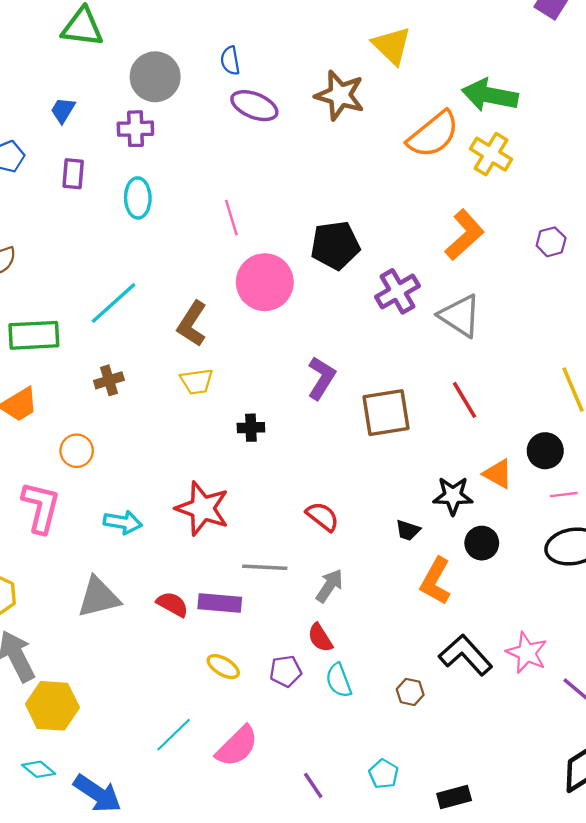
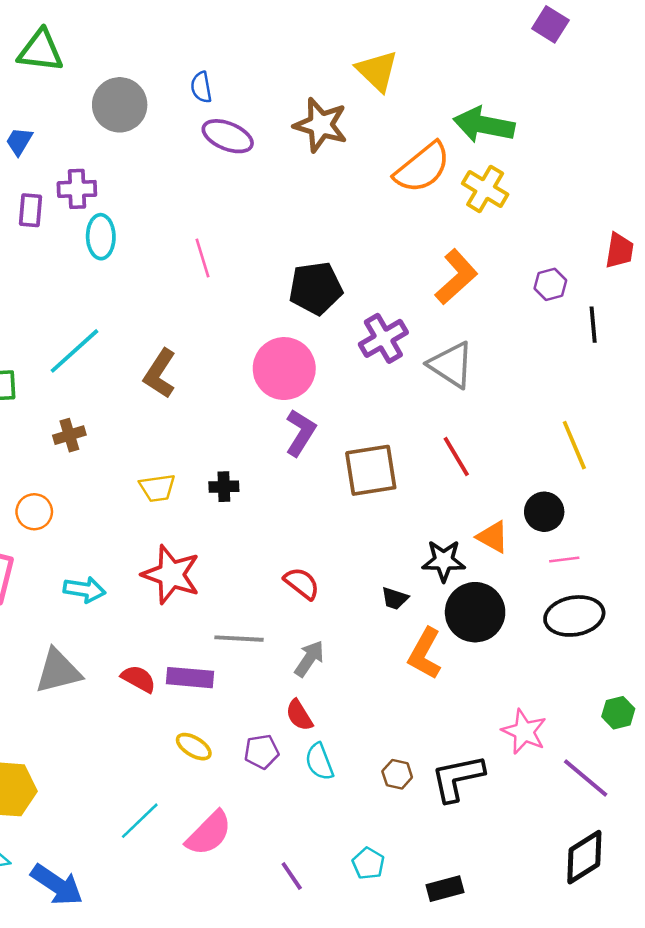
purple cross: (135, 129) -> (77, 189), moved
pink circle: (265, 282) -> (284, 369), moved
yellow trapezoid: (197, 381) -> (157, 488), moved
black circle: (482, 543) -> (475, 612), size x1.6
black L-shape: (466, 655) -> (458, 778), moved, turned -60

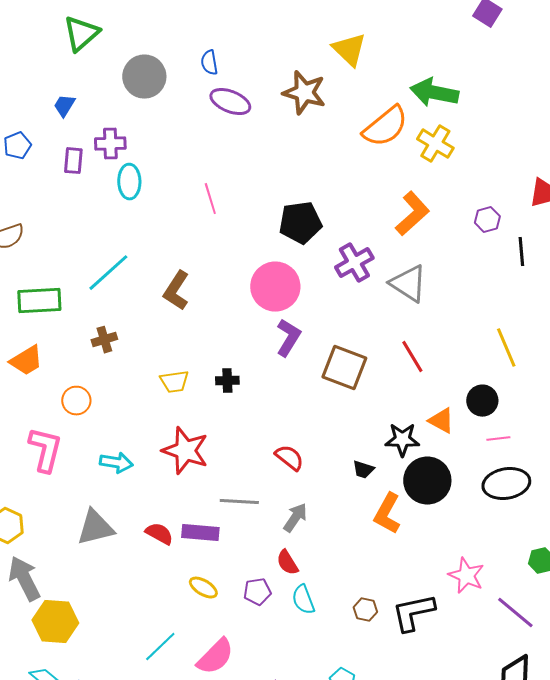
green triangle: (41, 51) -> (81, 34), turned -48
brown square: (371, 470) -> (344, 368), turned 30

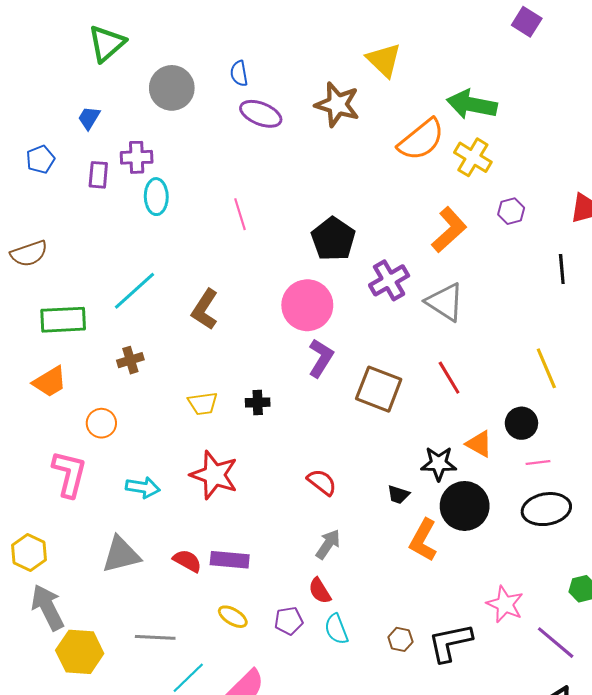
purple hexagon: (487, 220) -> (511, 211), moved
black pentagon: (300, 223) -> (333, 239), turned -30
gray line: (239, 502) -> (155, 637), moved

